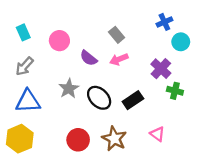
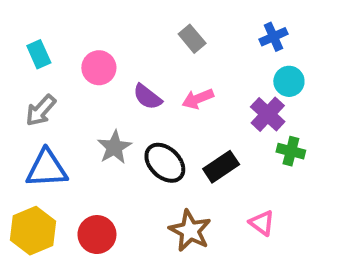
gray rectangle: (117, 35) -> (192, 39), moved
cyan circle: (181, 42) -> (289, 81), moved
red circle: (78, 140) -> (97, 235), moved

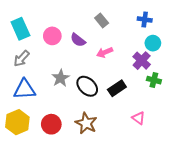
blue cross: (273, 37) -> (145, 20), turned 32
cyan rectangle: (39, 54) -> (20, 29), size x1.5
purple semicircle: (147, 97) -> (78, 40), moved
brown star: (190, 231) -> (86, 123), moved

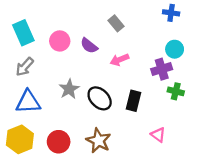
blue cross: (145, 20) -> (171, 13), moved
purple cross: (142, 61) -> (162, 69), turned 30
black rectangle: (117, 88) -> (134, 101), turned -42

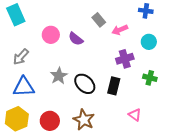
cyan rectangle: (23, 33) -> (16, 15), moved
pink arrow: (119, 60) -> (120, 30), moved
purple cross: (162, 69) -> (125, 59), moved

